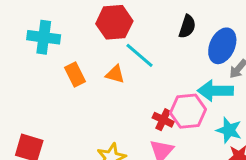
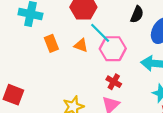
pink hexagon: (188, 111) -> (113, 49), moved

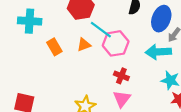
orange triangle: (81, 45) -> (84, 45), turned -32

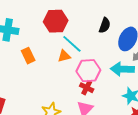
pink hexagon: (116, 43) -> (88, 71), moved
orange triangle: (84, 45) -> (64, 56), moved

